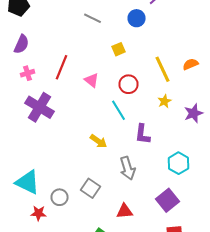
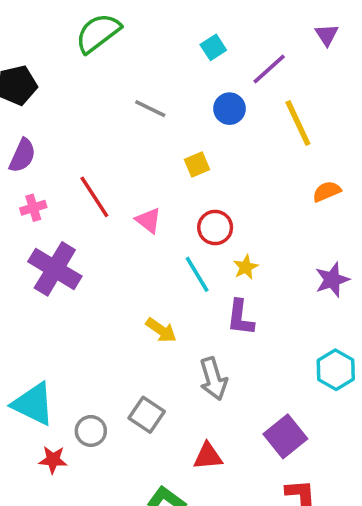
red line: (62, 67) -> (94, 197), turned -55
yellow line: (162, 69) -> (298, 123), moved
yellow star: (164, 101) -> (246, 267), moved
cyan hexagon: (178, 163) -> (336, 370), moved

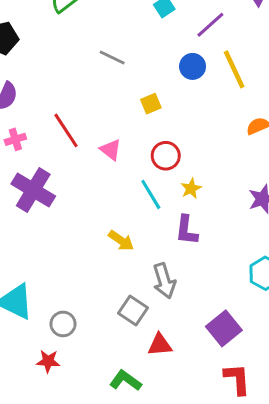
blue circle: (229, 109) -> (193, 66), moved
gray square: (147, 415) -> (133, 311), moved
red star: (53, 460) -> (48, 361), moved

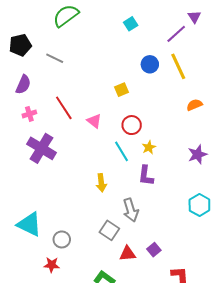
purple line: (210, 25) -> (176, 34), moved
gray line: (112, 57) -> (55, 58), moved
yellow arrow: (121, 241) -> (101, 183), turned 48
purple square: (224, 328) -> (154, 250), moved, size x0.6

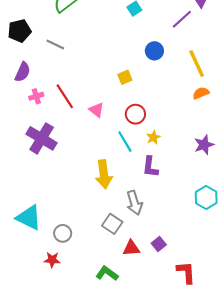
yellow line: (178, 66) -> (197, 64), moved
pink cross: (29, 114) -> (36, 96), moved
yellow arrow: (101, 183) -> (104, 174), size x1.5

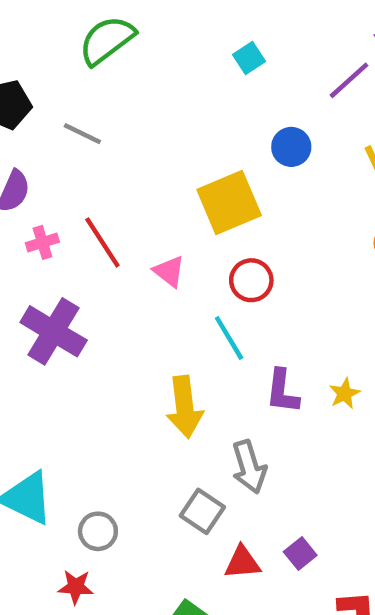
yellow square: (125, 77) -> (229, 202), size x2.0
yellow star: (153, 137) -> (345, 394), moved

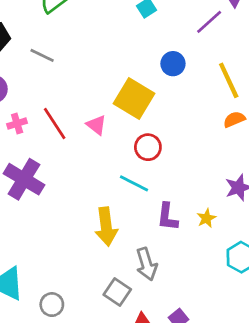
yellow square: (229, 202) -> (134, 98), turned -36
pink triangle: (169, 271) -> (96, 125), moved
cyan line: (229, 338) -> (134, 183), turned -32

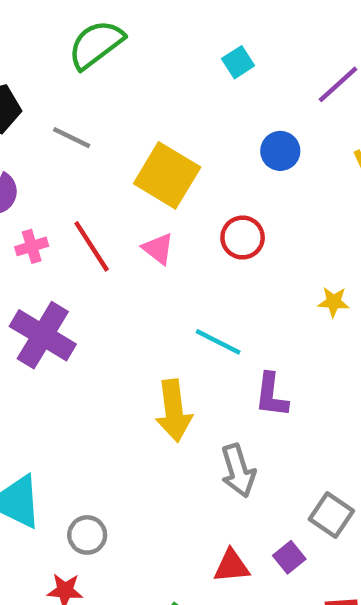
yellow square: (134, 98) -> (167, 175), moved
red circle: (148, 147) -> (243, 238), moved
yellow star: (206, 218) -> (334, 302), moved, turned 30
gray square: (117, 292) -> (331, 515), moved

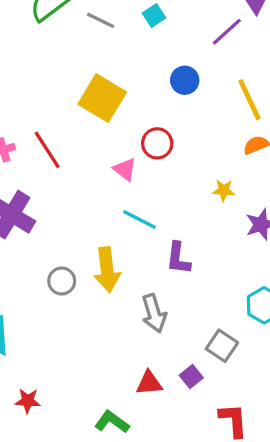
gray line: (72, 138) -> (101, 20), moved
pink triangle: (158, 249) -> (125, 169), moved
gray circle: (87, 535) -> (62, 281), moved

